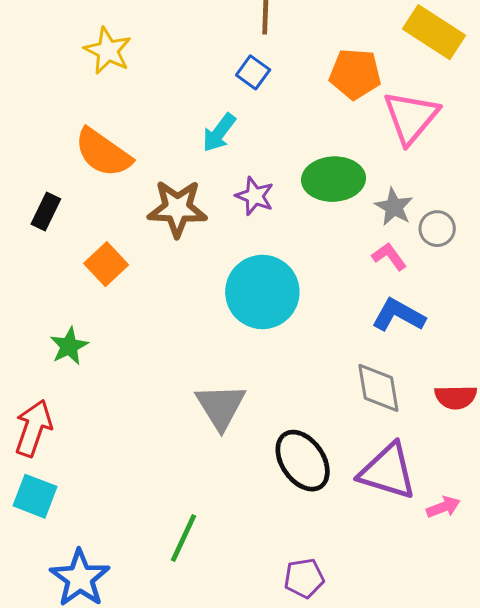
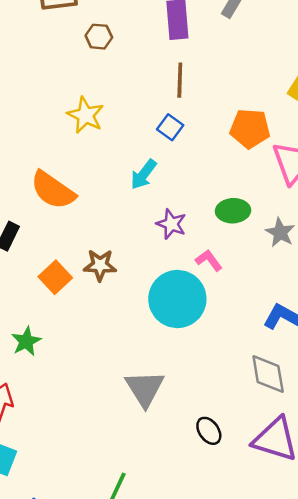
yellow star: (108, 51) -> (85, 115), moved
green ellipse: (334, 179) -> (233, 211), size x0.7
brown star: (177, 208) -> (100, 265), moved, size x0.7
pink L-shape: (389, 256) -> (209, 260), moved
black ellipse: (303, 461) -> (209, 431), size x0.6

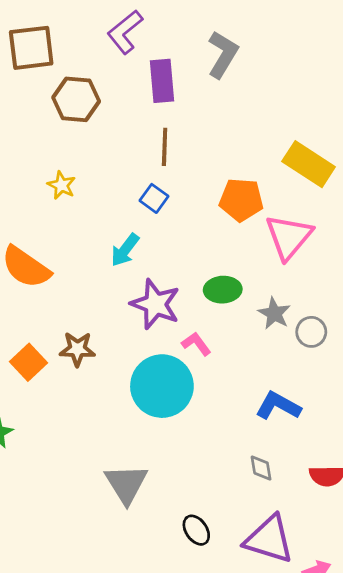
brown hexagon: (99, 37) -> (76, 99), size x1.6
yellow star: (85, 115) -> (62, 185), size x0.7
purple star: (171, 224) -> (155, 304), size x1.5
gray diamond: (268, 374) -> (261, 468), size x0.6

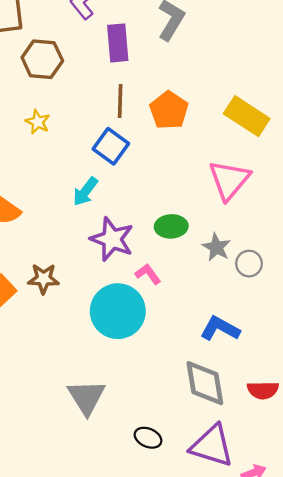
yellow star: (62, 185) -> (38, 122), moved
blue square: (154, 198) -> (111, 146), size x1.4
orange pentagon: (241, 200) -> (169, 110), moved, turned 30
gray diamond: (261, 468) -> (205, 383), size x2.0
black ellipse: (196, 530) -> (148, 438), turned -32

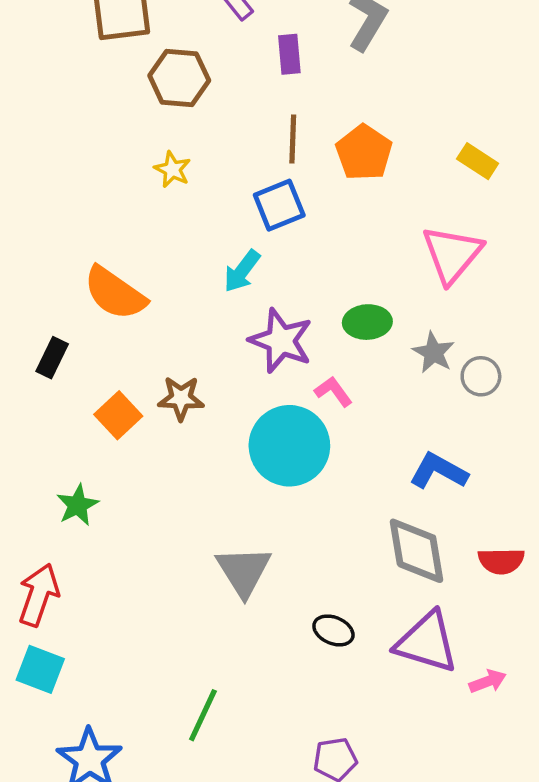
purple rectangle: (118, 43) -> (289, 54), size x0.7
yellow rectangle: (247, 116) -> (478, 161), size x0.6
blue square: (111, 146) -> (279, 205), turned 32

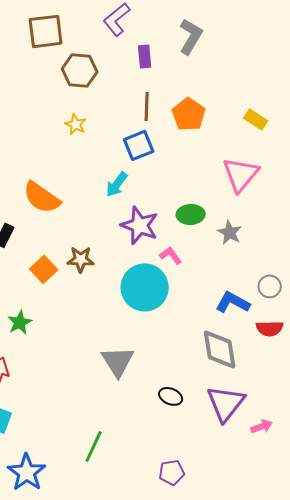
gray circle: (481, 376) -> (270, 286), moved
red semicircle: (501, 561) -> (270, 328), moved
purple triangle: (427, 642) -> (226, 403), turned 51

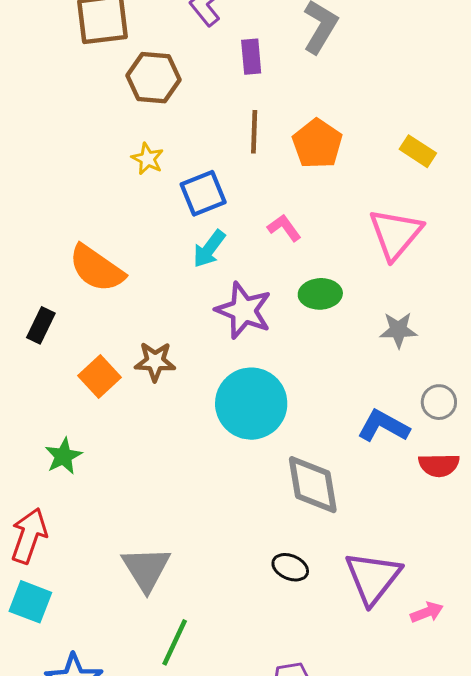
blue square: (139, 145) -> (203, 193), moved
gray star: (230, 232) -> (398, 330), moved, turned -30
pink L-shape: (171, 255) -> (284, 228), moved
gray diamond: (220, 349) -> (313, 485), moved
gray triangle: (118, 361) -> (146, 569), moved

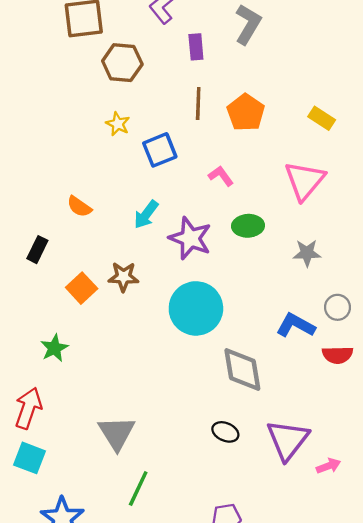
cyan arrow: (209, 249) -> (146, 214), moved
orange semicircle: (96, 268) -> (79, 207), size x0.6

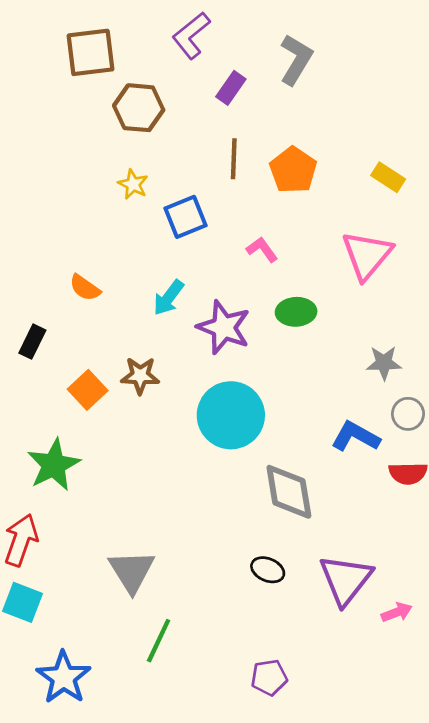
purple rectangle: (196, 47) -> (231, 88), turned 40
gray star: (307, 253) -> (384, 363), moved
green star: (54, 348) -> (54, 465), size x1.5

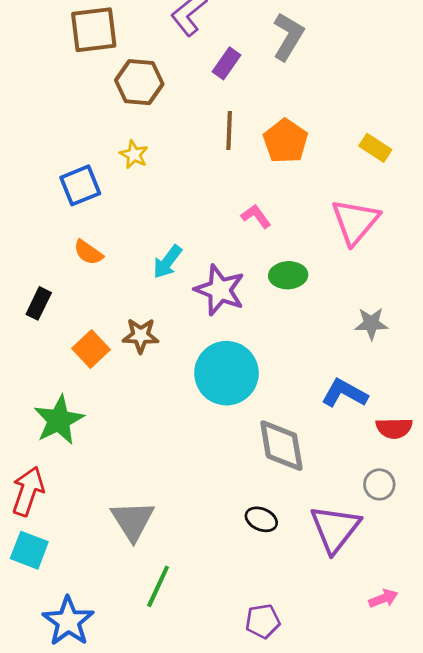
blue square: (185, 217) -> (80, 185), moved
gray circle: (408, 414) -> (379, 484), moved
pink arrow: (397, 612) -> (383, 598), moved

